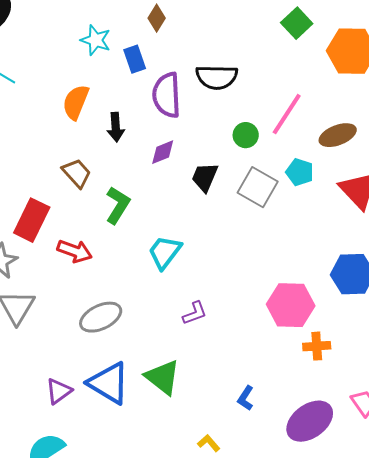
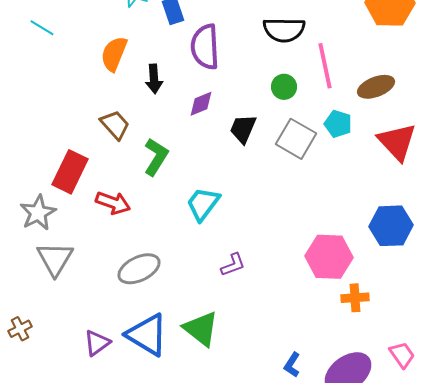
black semicircle: (217, 77) -> (284, 30), moved
pink line: (287, 114) -> (325, 66), turned -45
blue L-shape: (246, 398) -> (292, 365), moved

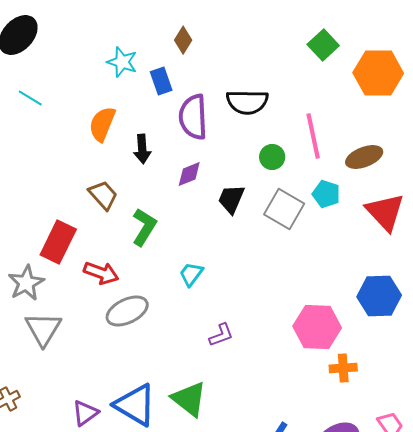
black semicircle: (284, 30) -> (247, 102), moved
cyan trapezoid: (203, 204) -> (191, 274), size x0.7
gray ellipse: (139, 269) -> (127, 311), moved

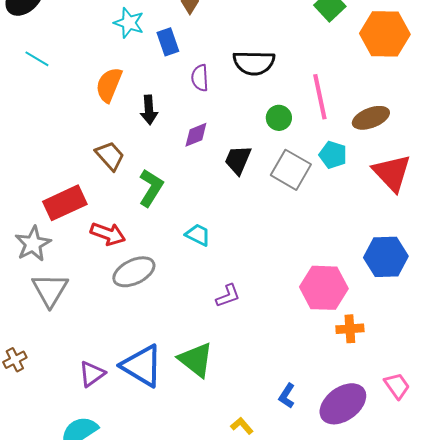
purple semicircle: (193, 117) -> (200, 78), size x0.6
red rectangle: (58, 242) -> (65, 203), turned 39
cyan trapezoid: (191, 274) -> (198, 235), turned 80

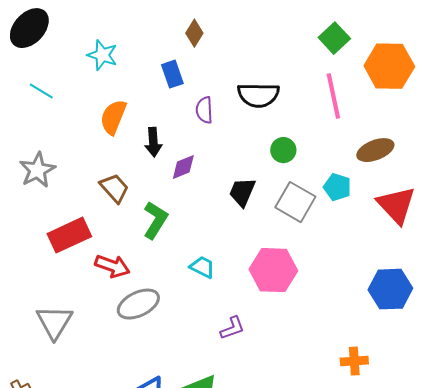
cyan star: (129, 23) -> (102, 55), moved
pink line: (320, 97) -> (333, 96), moved
purple diamond: (196, 135) -> (183, 167), moved
gray star: (33, 244) -> (37, 170), moved
pink hexagon: (324, 288) -> (273, 270), moved

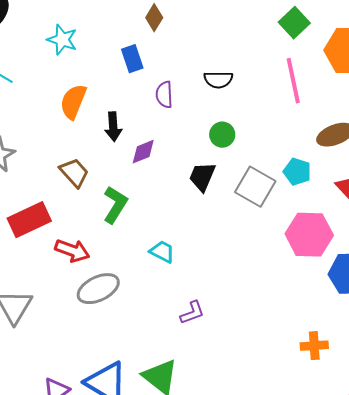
black semicircle: (258, 95) -> (218, 80), size x0.7
green circle: (283, 150) -> (222, 135), moved
pink hexagon: (273, 270) -> (309, 235), moved

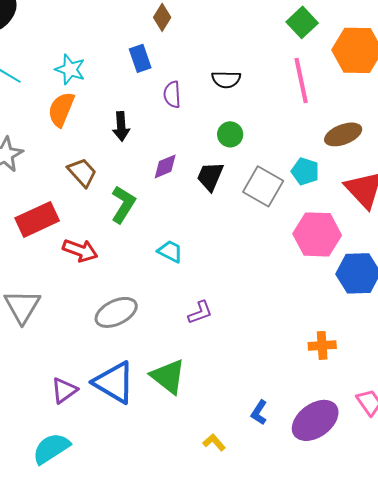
cyan star: (62, 40) -> (70, 69), moved
orange semicircle: (73, 102) -> (61, 109), moved
purple diamond: (143, 152) -> (165, 166), moved
gray ellipse: (98, 289) -> (116, 312), moved

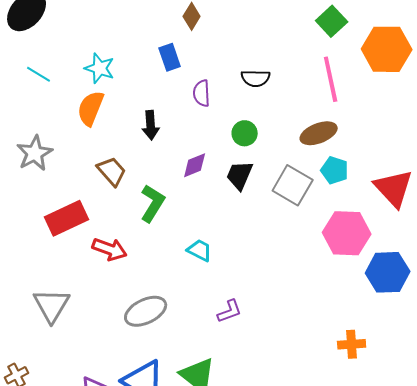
green circle: (230, 134) -> (245, 133), moved
brown ellipse: (343, 134) -> (319, 133), moved

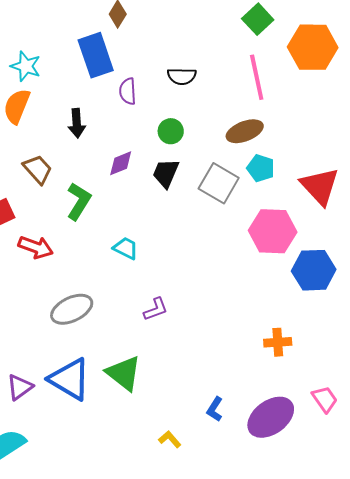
blue rectangle: (170, 57) -> (96, 55), size x1.6

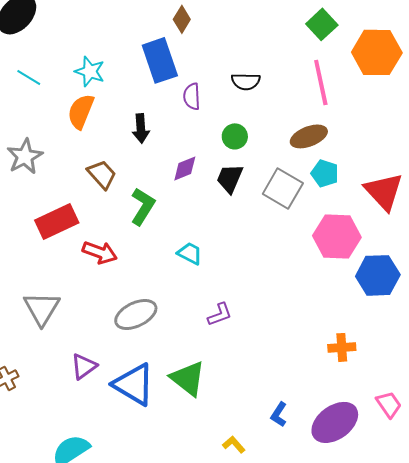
purple triangle: (20, 387) -> (84, 366), moved

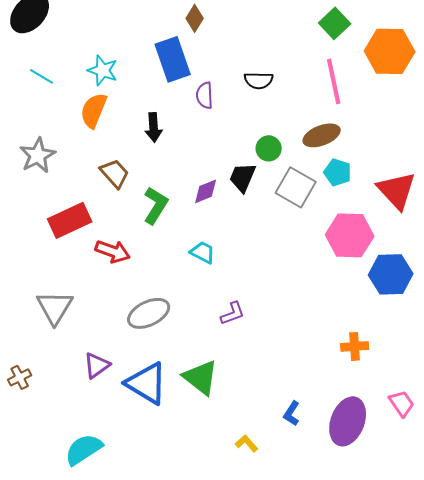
green circle: (235, 136) -> (269, 148), moved
purple diamond: (185, 168) -> (206, 191), moved
purple ellipse: (335, 422) -> (348, 421), turned -33

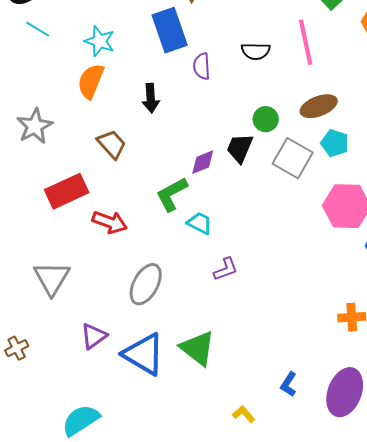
cyan line: (42, 76) -> (38, 29), moved
pink line: (334, 81) -> (306, 42), moved
green L-shape: (156, 205) -> (172, 194), moved, turned -150
gray ellipse: (149, 313) -> (146, 284), turned -36
purple L-shape: (233, 313) -> (226, 269), moved

